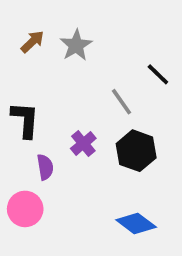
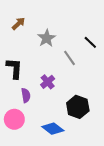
gray star: (76, 45) -> (47, 38), moved
black hexagon: (136, 151) -> (78, 107), moved
blue diamond: (136, 223) -> (53, 129), moved

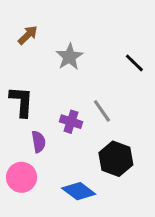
gray line: (69, 58) -> (102, 111), moved
purple cross: (48, 82) -> (71, 122), turned -32

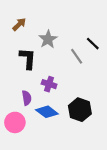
black L-shape: (22, 102) -> (28, 58), moved
gray line: (102, 111) -> (77, 56), moved
blue diamond: (79, 191) -> (47, 112), moved

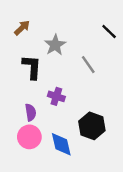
black line: (93, 44) -> (109, 31), moved
blue diamond: (47, 112) -> (61, 144), moved, turned 40
pink circle: (15, 122) -> (29, 137), moved

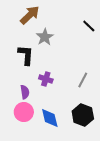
brown arrow: (22, 28) -> (30, 15), moved, size x1.5
gray line: (88, 65) -> (83, 80), moved, turned 63
black hexagon: (92, 126) -> (83, 115), moved

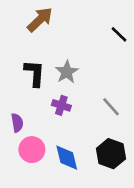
gray star: (45, 37) -> (67, 72), moved
gray line: (83, 80) -> (111, 107), turned -70
purple semicircle: (25, 92) -> (17, 123), moved

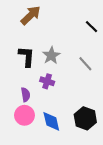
gray line: (111, 107) -> (85, 64), moved
purple semicircle: (17, 123) -> (26, 95), moved

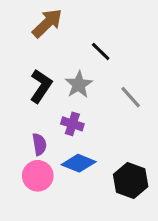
black line: (91, 27) -> (101, 51), moved
black L-shape: (27, 57) -> (41, 86), turned 30
blue diamond: (51, 121) -> (79, 163), moved, turned -55

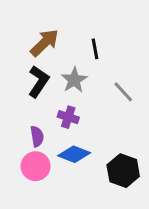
brown arrow: (47, 23) -> (44, 43), moved
black line: (101, 51) -> (95, 49), turned 36

